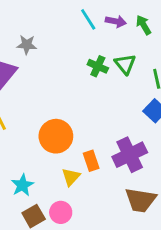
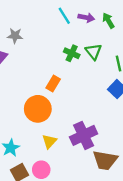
purple cross: (130, 155) -> (84, 135), moved
orange rectangle: (91, 161) -> (53, 83), moved, turned 49

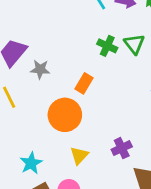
gray star: (15, 36) -> (40, 69), moved
purple cross: (84, 135) -> (122, 148), size x0.6

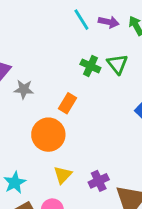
purple cross: (122, 148) -> (99, 181), moved

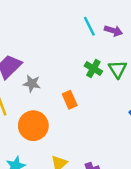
orange rectangle: (67, 103) -> (70, 100), turned -60
orange circle: (48, 135) -> (33, 126), moved

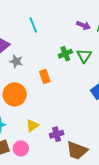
cyan line: (89, 26) -> (33, 25), moved
green cross: (93, 68) -> (65, 54), turned 32

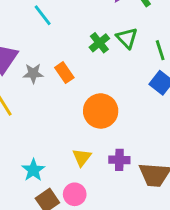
orange rectangle: (45, 77) -> (64, 73), moved
orange circle: (15, 94) -> (101, 111), moved
purple cross: (57, 134) -> (119, 160), turned 32

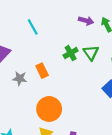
gray star: (33, 73) -> (20, 79), moved
orange circle: (101, 111) -> (49, 109), moved

